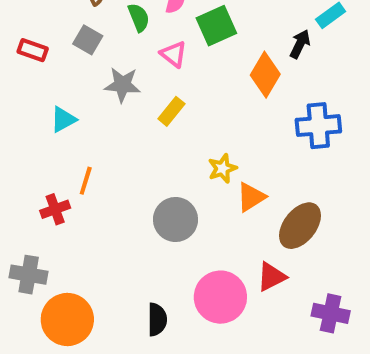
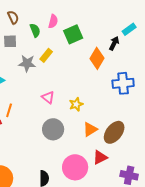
gray square: (88, 40) -> (10, 41), turned -32
pink triangle: (173, 54) -> (48, 97), moved
yellow rectangle: (171, 111) -> (46, 55), moved
orange triangle: (251, 197) -> (90, 129), moved

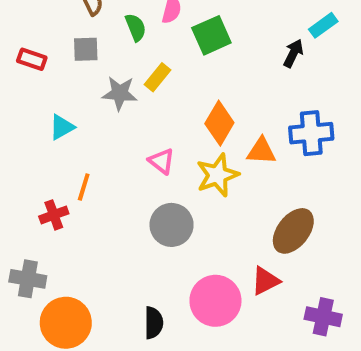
orange diamond: (97, 58) -> (219, 123), moved
yellow star: (76, 104) -> (217, 175), size x1.5
orange triangle: (90, 129) -> (261, 151), moved, turned 35

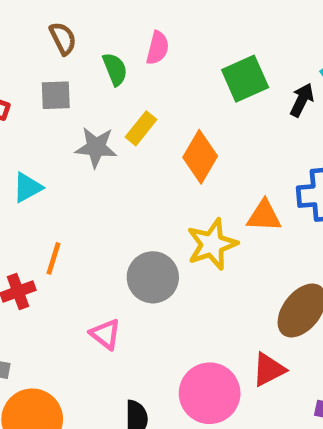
green square: (211, 35) -> (245, 79), moved
orange diamond: (219, 123) -> (200, 157), moved
pink triangle: (162, 161) -> (106, 334), moved
gray circle: (172, 225) -> (153, 277), moved

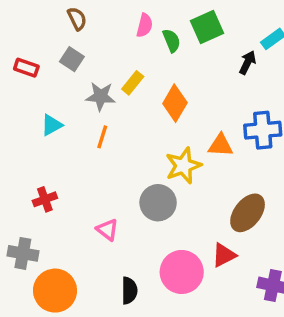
green semicircle: (115, 69) -> (172, 41), moved
green square: (245, 79) -> (207, 27), moved
gray square: (56, 95) -> (72, 59), turned 35
orange line: (53, 258) -> (102, 137), moved
gray circle: (153, 277) -> (158, 203), moved

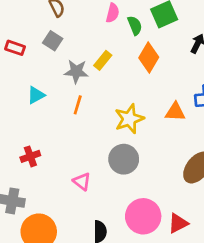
orange diamond: (175, 103) -> (149, 58), moved
yellow star: (183, 166) -> (129, 119), moved
red triangle: (224, 255) -> (178, 223), moved

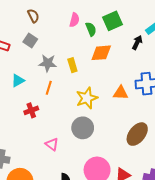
orange diamond: (149, 58) -> (101, 53), turned 55
yellow rectangle: (103, 60) -> (72, 65), moved, turned -56
red cross: (30, 156) -> (31, 110), moved

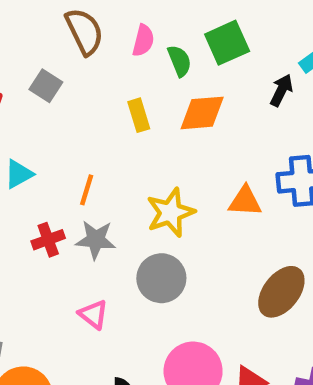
brown semicircle: (33, 16) -> (84, 31), moved, size x1.5
gray star: (48, 63) -> (96, 240), moved
yellow rectangle: (72, 65) -> (139, 115), moved

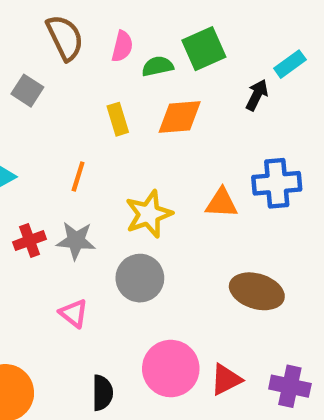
green semicircle: (179, 61) -> (158, 66), turned -80
orange line: (87, 190) -> (78, 177), moved
brown ellipse: (281, 292) -> (257, 291), turned 69

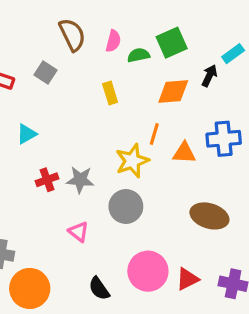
orange diamond: (180, 117) -> (173, 91), moved
orange line: (78, 177) -> (154, 134), moved
black semicircle: (102, 393) -> (99, 288), turned 145

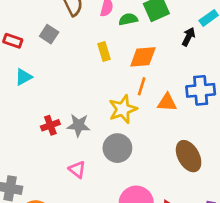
orange diamond: (173, 91) -> (143, 57), moved
cyan triangle: (27, 134) -> (24, 77), moved
brown ellipse: (209, 216) -> (189, 156), turned 44

